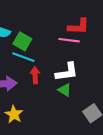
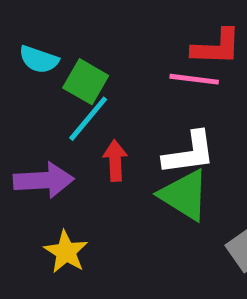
cyan line: (23, 57) -> (88, 119), turned -70
green triangle: (65, 90) -> (184, 195), size x1.6

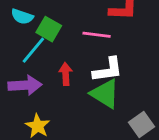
pink line: (194, 79) -> (97, 35), moved
cyan line: (88, 119) -> (33, 50), moved

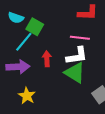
pink line: (97, 35) -> (80, 38), moved

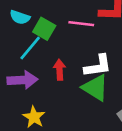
pink line: (80, 38) -> (81, 24), moved

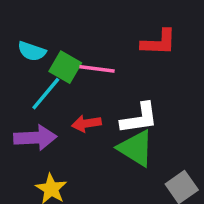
pink line: (81, 24) -> (97, 69), moved
red arrow: (60, 70) -> (86, 124), turned -96

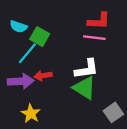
pink line: (97, 69) -> (94, 38), moved
red arrow: (86, 124) -> (43, 76), moved

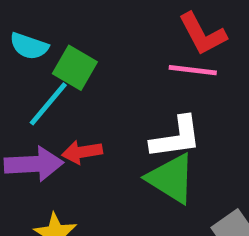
red L-shape: (99, 21) -> (202, 34), turned 60

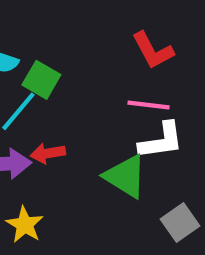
pink line: (193, 70) -> (149, 105), moved
white L-shape: (176, 138) -> (161, 141), moved

